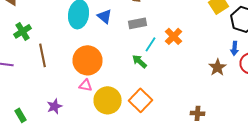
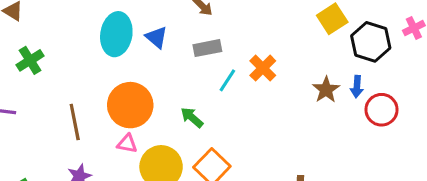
brown line: (42, 55) -> (75, 122), moved
green arrow: (140, 61) -> (192, 117), moved
brown star: (218, 67) -> (326, 90), moved

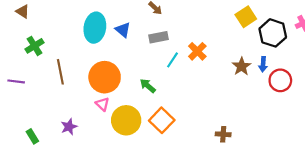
brown line: (75, 122) -> (60, 72), moved
pink triangle: (127, 144) -> (102, 104), turned 32

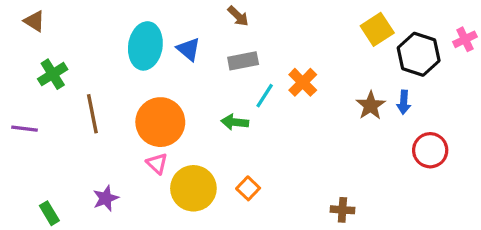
red circle: (280, 80) -> (430, 150), moved
green arrow: (148, 86) -> (235, 122), moved, turned -35
orange square: (162, 120) -> (248, 188), size x0.6

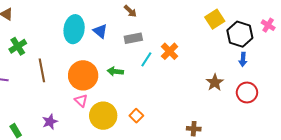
pink cross: (465, 39) -> (268, 25), turned -32
blue arrow: (404, 102) -> (243, 59), moved
brown star: (371, 106) -> (215, 82), moved
green arrow: (235, 122) -> (115, 71), moved

